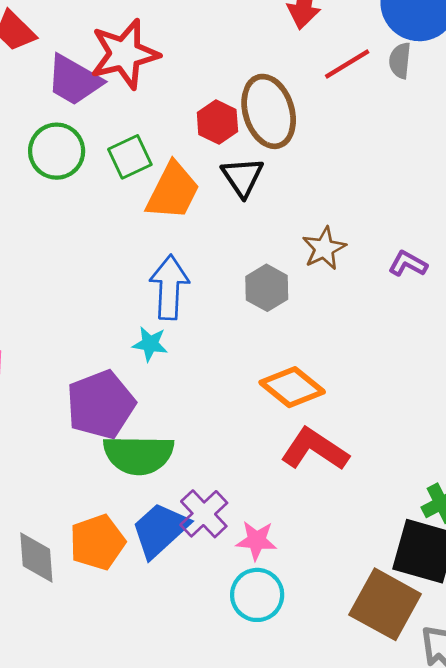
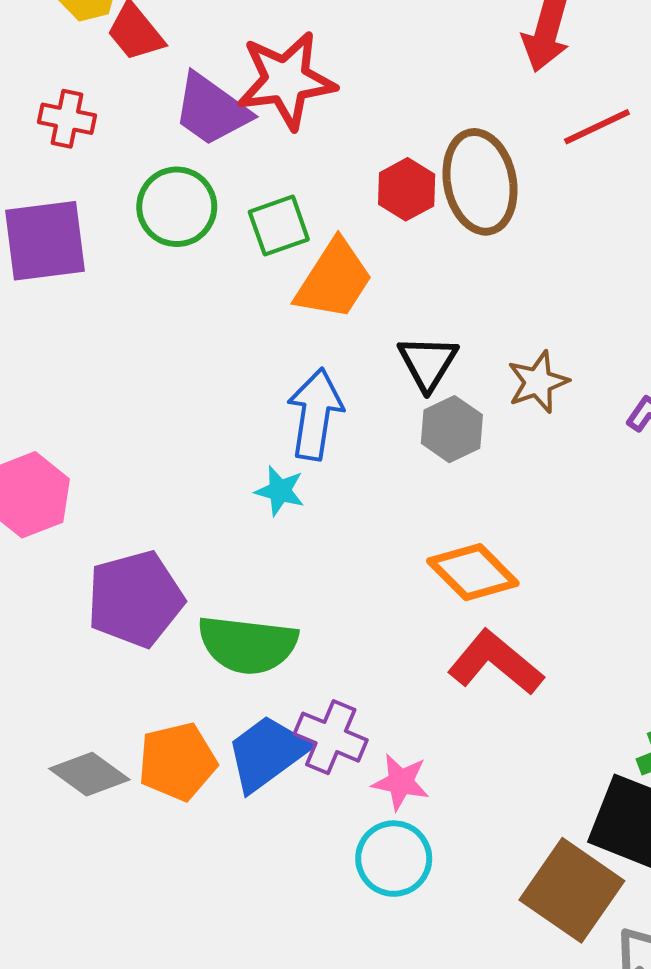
black triangle: (242, 177) -> (428, 363), moved
purple pentagon: (101, 405) -> (135, 599), moved
purple cross: (204, 514) -> (331, 737), turned -30
gray diamond: (36, 558) -> (89, 774), turned -56

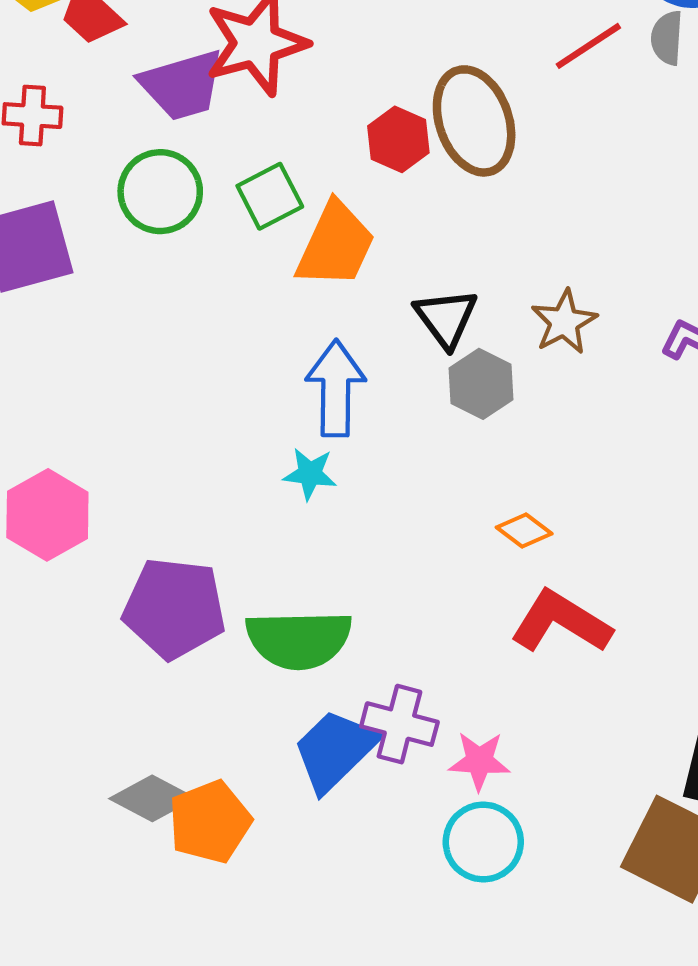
purple trapezoid: (211, 110) -> (182, 85), turned -44
orange diamond: (473, 572) -> (524, 531), size x0.6
purple pentagon: (135, 599) -> (174, 608), turned 30
orange pentagon: (177, 762) -> (210, 822), moved

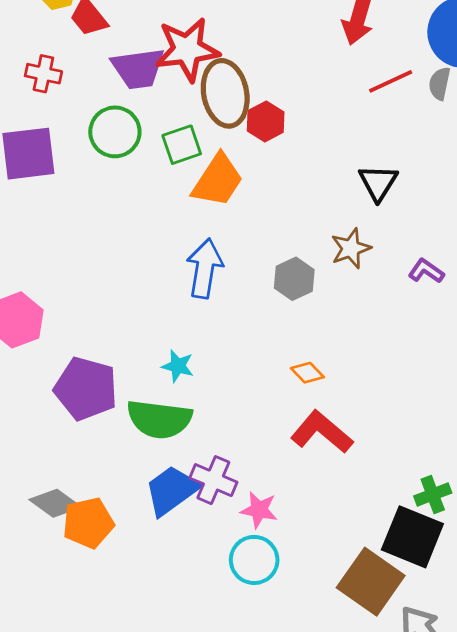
brown ellipse: (474, 121) -> (225, 93), moved
black triangle: (446, 318) -> (378, 183), moved
cyan star: (310, 474) -> (178, 366), moved

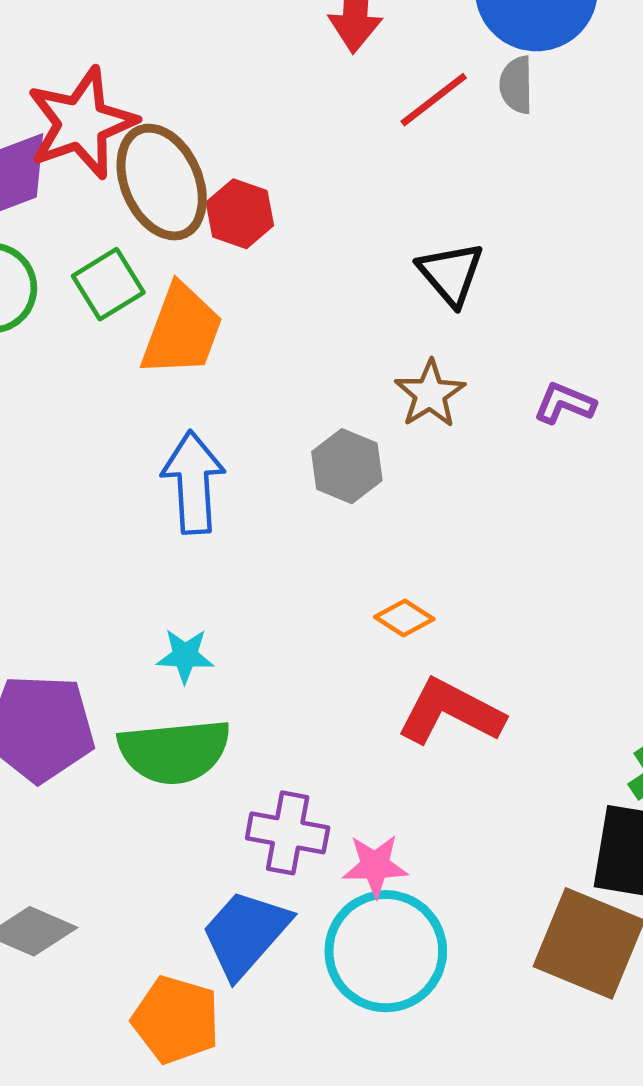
blue trapezoid: (172, 490) -> (245, 933), moved
orange pentagon: (88, 523) -> (176, 1020), moved, turned -30
cyan circle: (254, 560) -> (386, 951), size x1.4

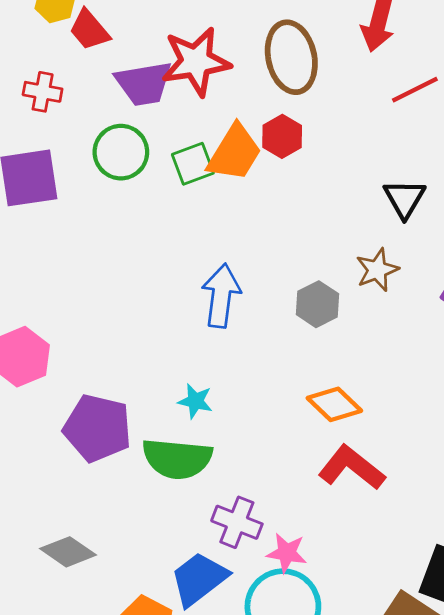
brown ellipse: (162, 182) -> (291, 57), moved
orange trapezoid: (182, 330) -> (235, 153), moved
orange diamond: (404, 618) -> (334, 404), size x1.5

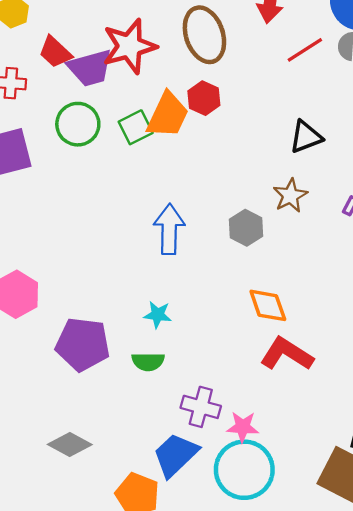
red trapezoid: (89, 30) -> (55, 52), moved
black triangle: (404, 199) -> (306, 137), turned 45
orange diamond: (334, 404) -> (268, 305), turned 33
green semicircle: (177, 459) -> (148, 362), size x0.6

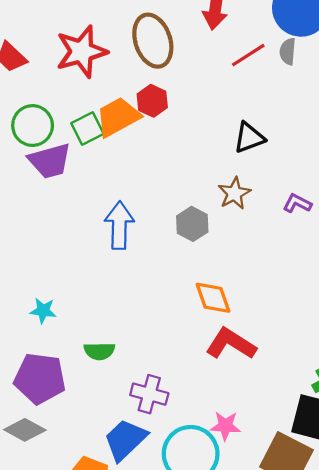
purple trapezoid: (90, 68) -> (50, 161), moved
orange trapezoid: (168, 115) -> (118, 117), turned -144
cyan star: (158, 315) -> (43, 311), moved
purple pentagon: (83, 344) -> (40, 378), moved
pink star: (243, 427) -> (225, 426), moved

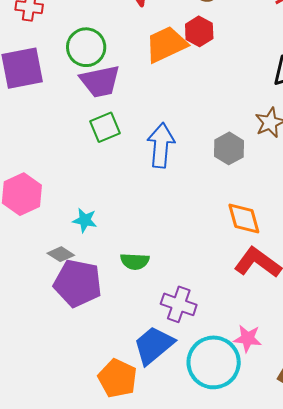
green square: (87, 128) -> (105, 127), moved
gray diamond: (25, 430) -> (61, 254), moved, size x0.7

